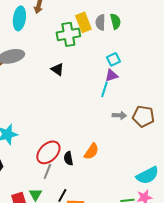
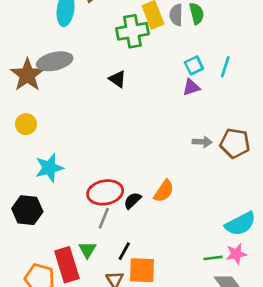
cyan line: (104, 89) -> (225, 67), moved
red ellipse: (48, 152) -> (105, 192), turned 35
black semicircle: (68, 158) -> (132, 201), turned 56

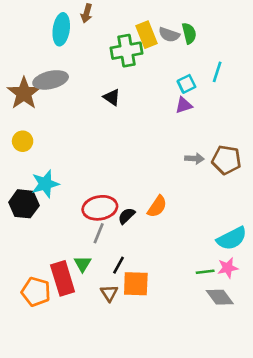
gray semicircle: (176, 15) -> (169, 35), turned -72
cyan line: (225, 67) -> (217, 72), moved
black hexagon: (27, 210) -> (24, 204), moved

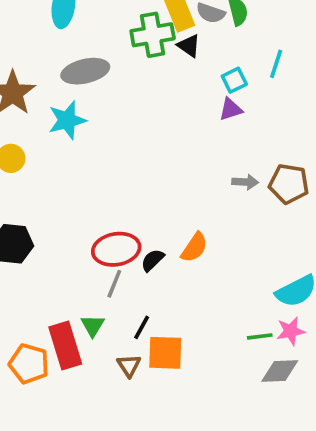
gray ellipse: (51, 80) -> (85, 71), moved
black triangle: (112, 97) -> (189, 46), moved
cyan star: (45, 184) -> (67, 120), moved
gray diamond: (220, 297) -> (280, 371), turned -56

